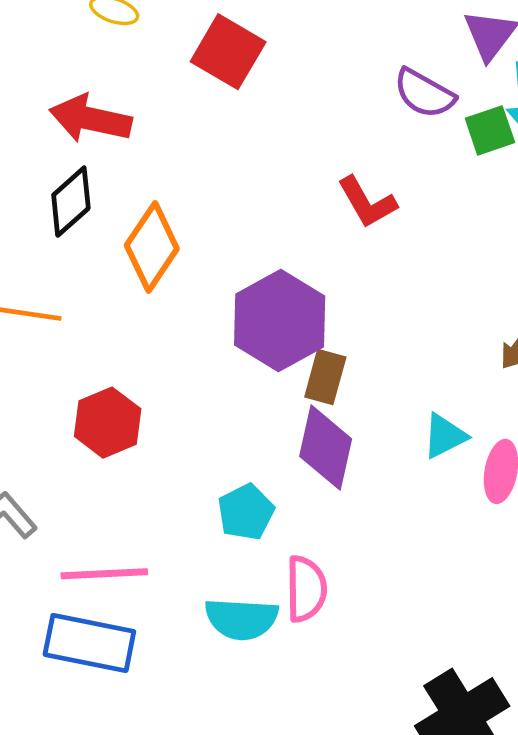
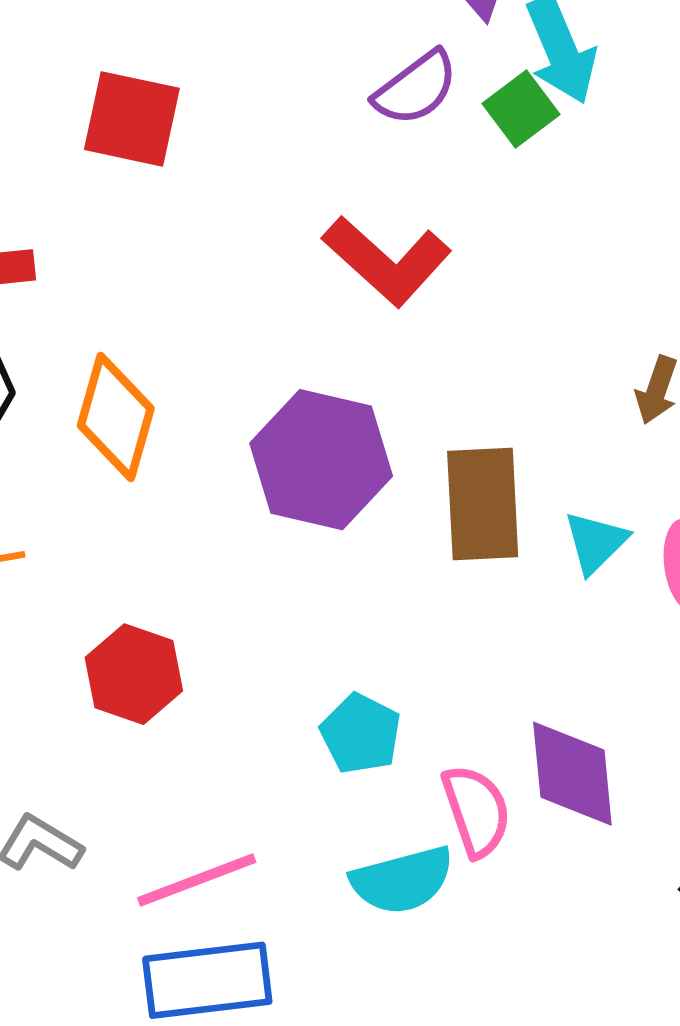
purple semicircle: (424, 93) -> (416, 88), turned -48
red L-shape: (367, 202) -> (387, 261), size x1.4
brown rectangle: (325, 377) -> (483, 504), moved, size x1.5
purple diamond: (326, 448) -> (572, 774), moved

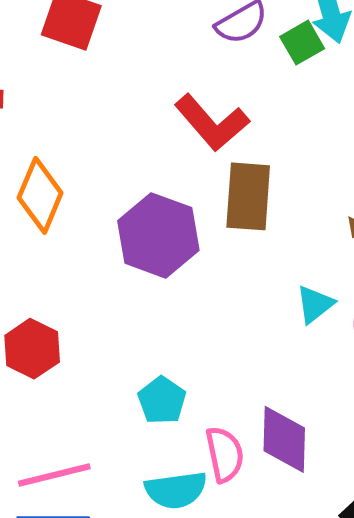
brown rectangle: (483, 504) -> (248, 196), moved

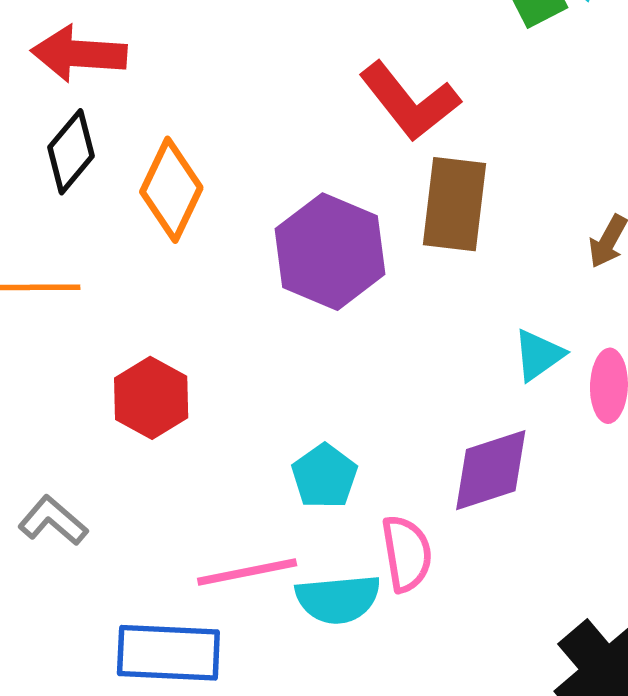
purple diamond: (284, 439) -> (491, 470), moved, turned 68
pink line: (54, 475) -> (247, 572), moved

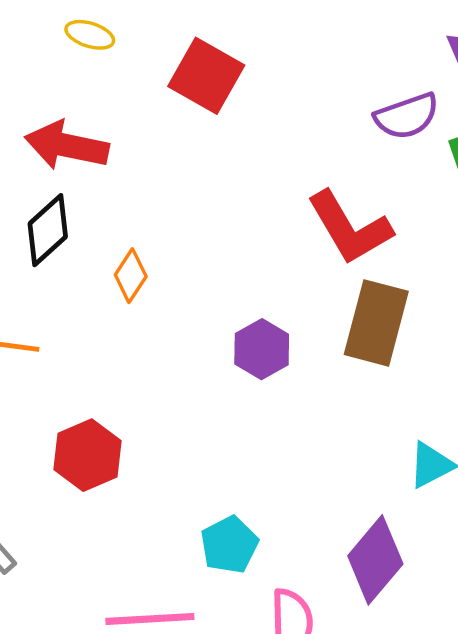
orange diamond: (171, 190) -> (131, 276), size x0.6
purple hexagon: (330, 252) -> (262, 349), size x0.6
purple diamond: (491, 470) -> (375, 560), turned -40

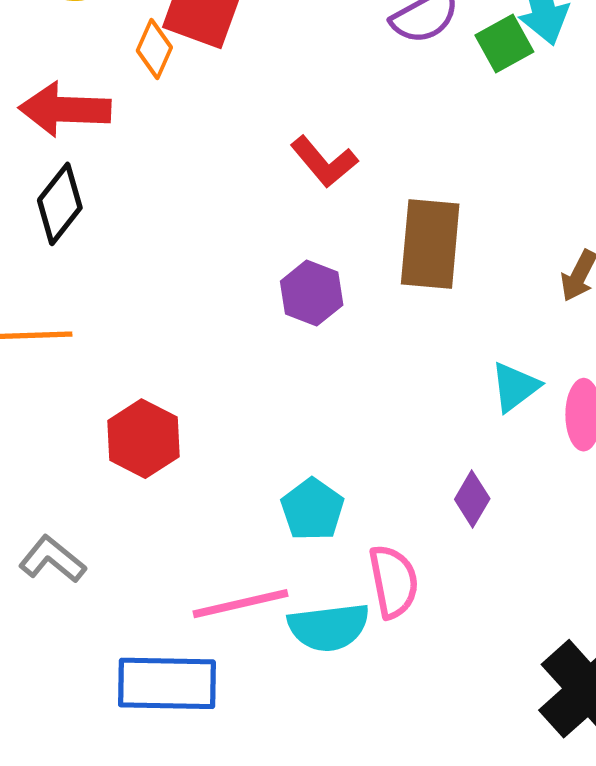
red L-shape: (350, 228) -> (324, 162), moved, size x0.7
orange diamond: (131, 276) -> (154, 49), moved
purple diamond: (375, 560) -> (472, 499), size x0.6

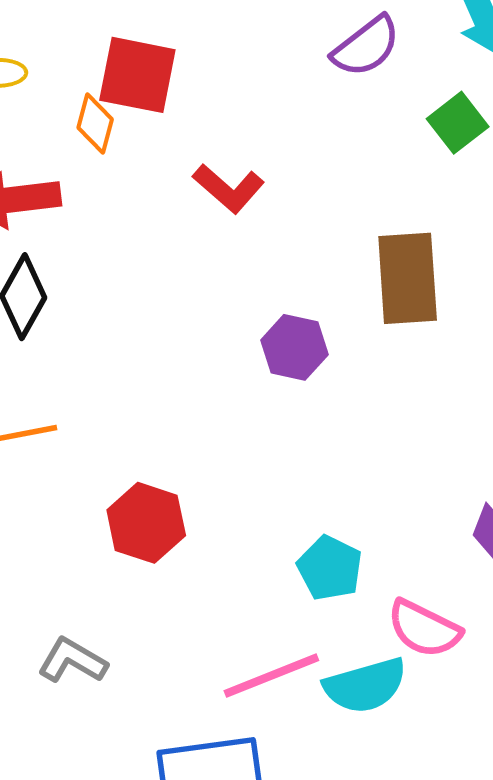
green square: (504, 44) -> (458, 123), moved
red L-shape: (324, 162) -> (229, 188), moved
pink semicircle: (393, 582) -> (424, 629), turned 136

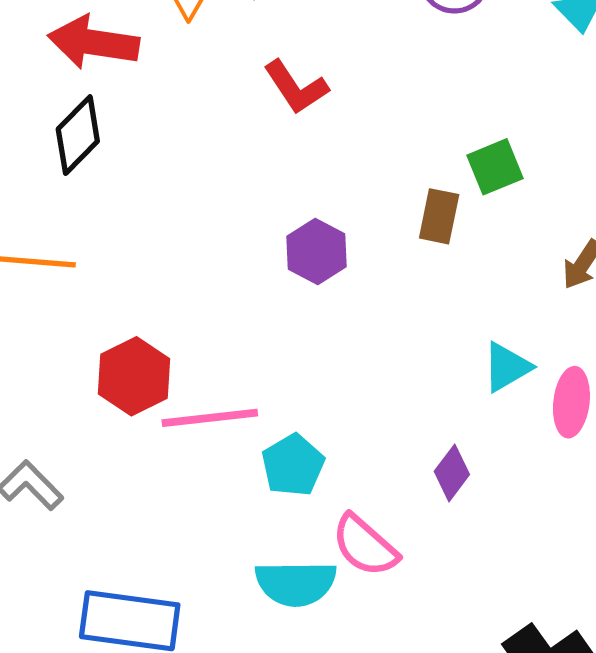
green square: (458, 123) -> (495, 167), moved
brown rectangle: (408, 278) -> (439, 216), size x0.6
pink line: (271, 676) -> (210, 418), moved

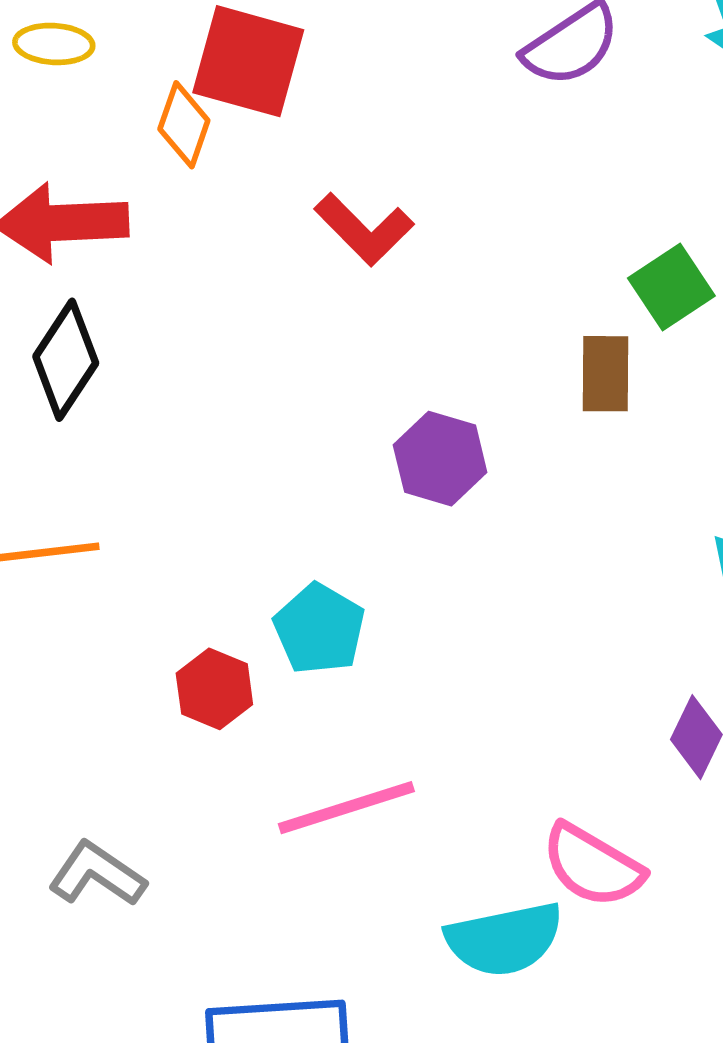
red hexagon: (134, 376) -> (214, 689), size x0.7
pink line: (210, 418) -> (346, 808), moved
cyan pentagon: (293, 465) -> (319, 629), moved

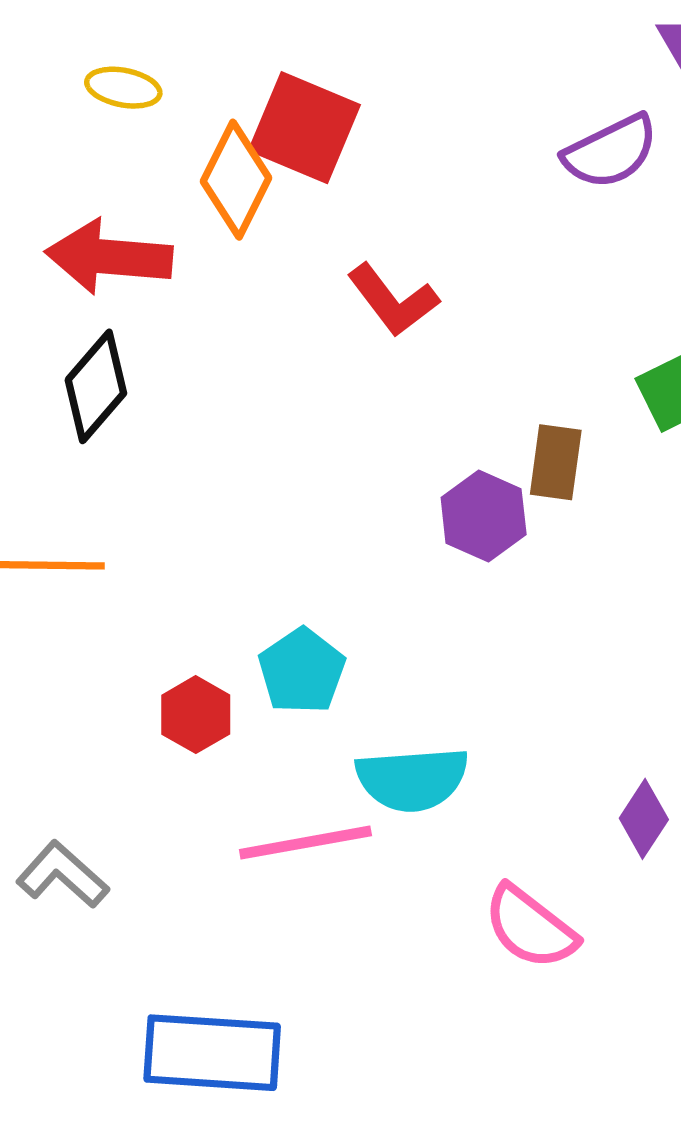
orange diamond: (184, 125) -> (236, 180), size x1.4
brown rectangle: (605, 374) -> (556, 462), moved
purple hexagon: (440, 459) -> (484, 516), moved
cyan semicircle: (504, 939) -> (412, 779), moved

